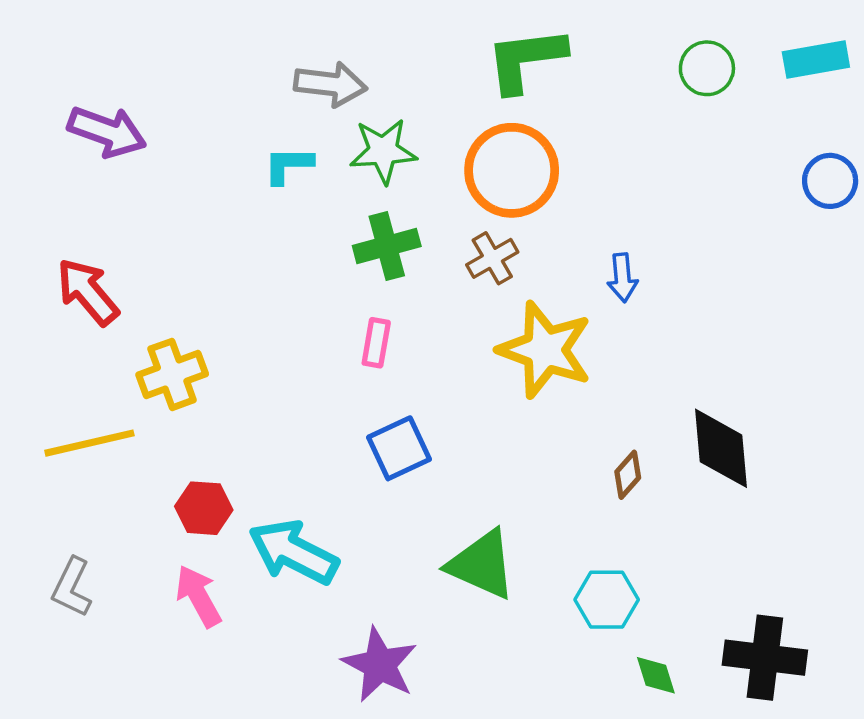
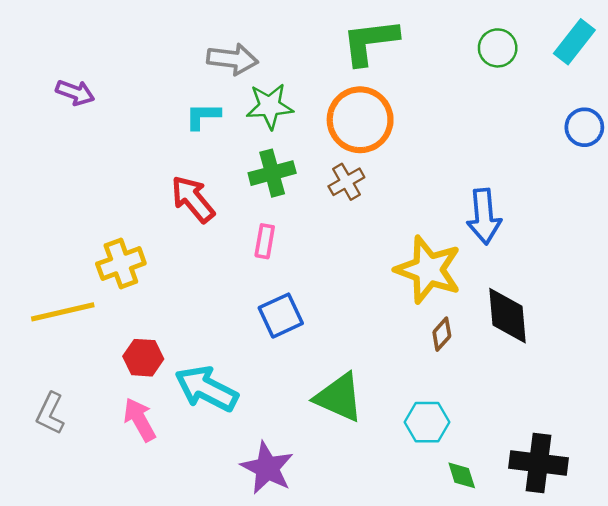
cyan rectangle: (816, 60) -> (574, 42), turned -42
purple arrow: (107, 132) -> (75, 93), size x0.7
blue arrow: (622, 278) -> (484, 216), moved, size x1.6
red arrow: (88, 292) -> (193, 199), moved
yellow star: (545, 350) -> (428, 270), moved

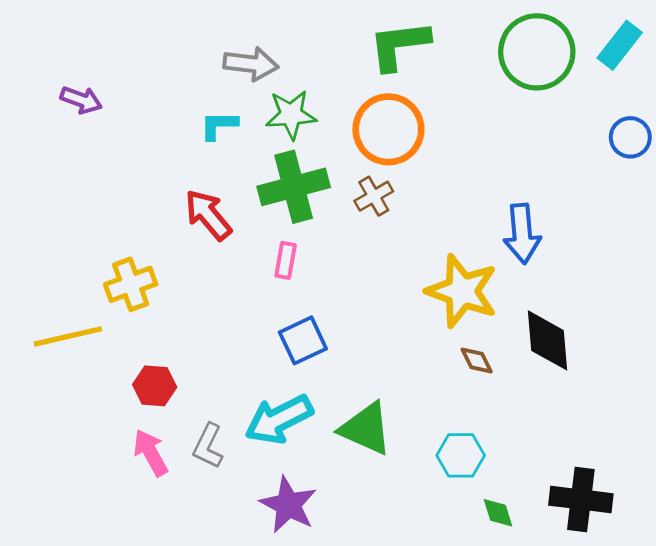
green circle: (498, 48) -> (537, 52), size x1.8
green cross: (272, 173) -> (294, 187), size x1.4
brown diamond: (442, 334) -> (477, 361), turned -68
cyan arrow: (206, 389) -> (279, 419), moved, turned -54
gray L-shape: (50, 413) -> (208, 446), moved

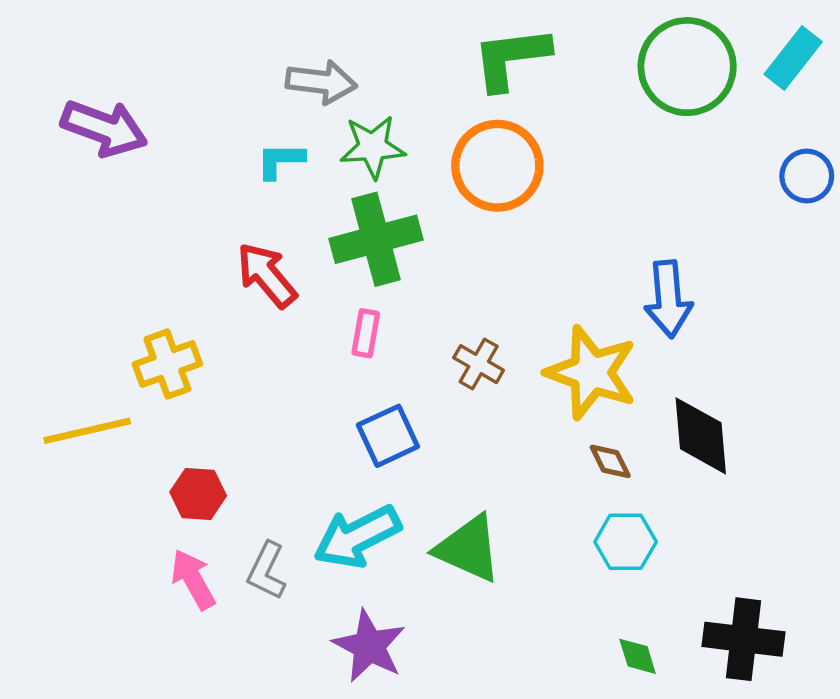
purple arrow: (81, 100) -> (104, 128), size x1.6
brown cross: (374, 196) -> (479, 364), moved, turned -30
cyan hexagon: (461, 455) -> (626, 542), moved

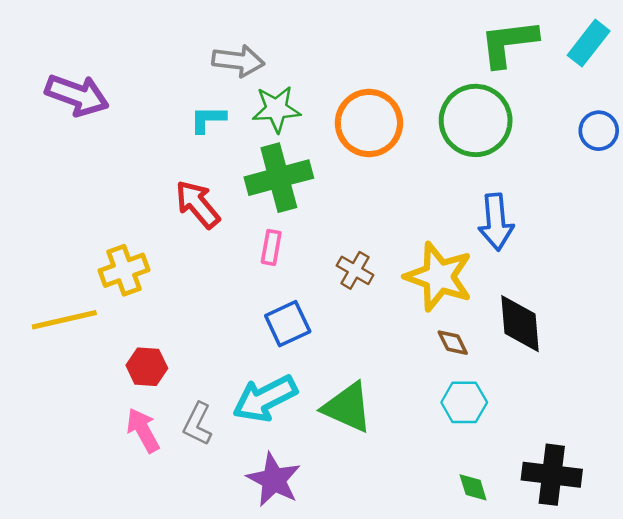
green L-shape: (511, 58) -> (509, 43), moved
green circle: (687, 67) -> (476, 120), moved

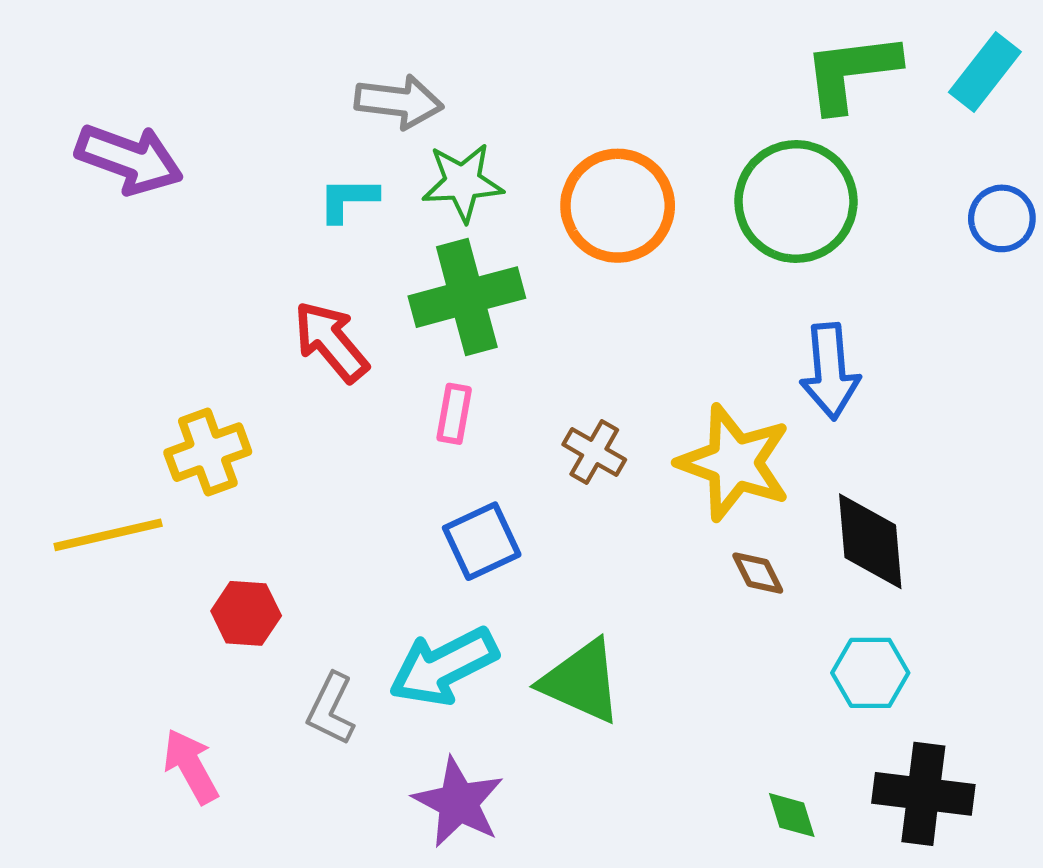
cyan hexagon: (464, 402) -> (870, 673), moved
pink arrow: (143, 430) -> (191, 766), moved

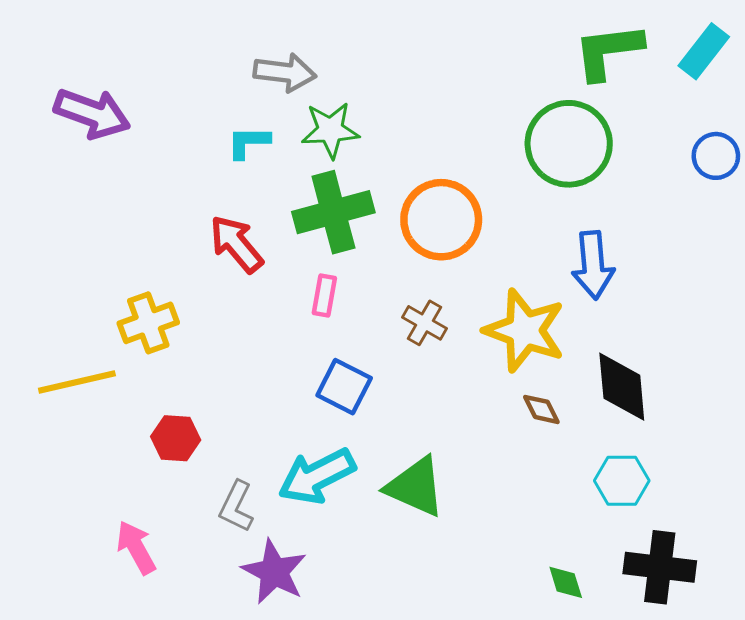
orange circle: (618, 206) -> (441, 220), moved
blue square: (482, 541) -> (344, 387), turned -38
purple star: (458, 802) -> (274, 572), moved

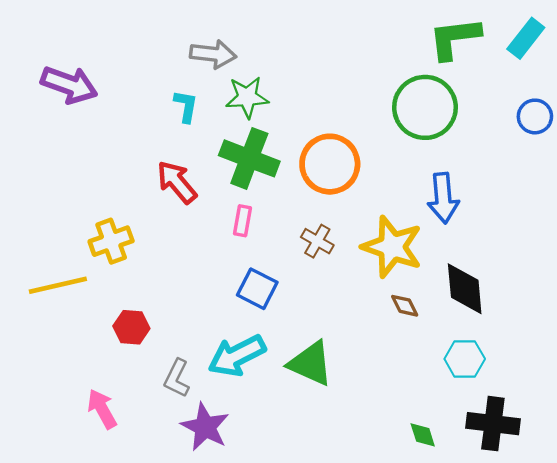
cyan L-shape: (248, 142) -> (186, 106), turned 100
green cross: (333, 212) -> (249, 158), turned 36

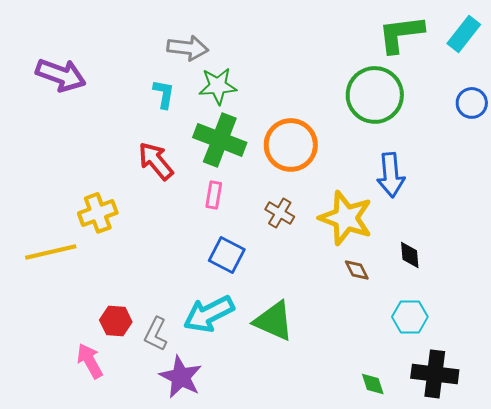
black diamond: (465, 289) -> (410, 255), size x0.6
red hexagon: (131, 327) -> (116, 321), moved

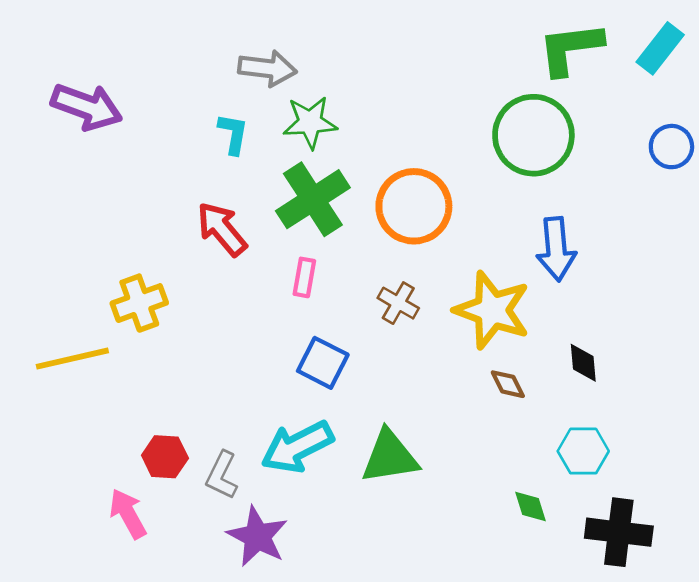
green cross: (220, 140) -> (313, 199), turned 36
green triangle: (274, 321) -> (390, 457), turned -33
green diamond: (373, 384) -> (531, 507), moved

